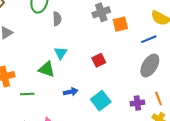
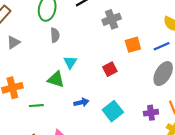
gray semicircle: (57, 19) -> (55, 35), moved
orange square: (120, 24) -> (133, 45), moved

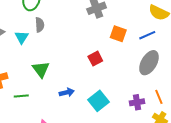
orange square: (133, 45) -> (118, 34), turned 35
cyan triangle: (70, 62) -> (22, 37), moved
green triangle: (56, 79) -> (41, 69), turned 36

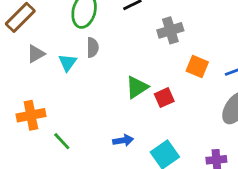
green triangle: (41, 69) -> (137, 87), moved, turned 30
green line: (21, 96) -> (62, 141), turned 48

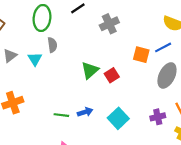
orange square: (197, 66) -> (141, 55), moved
green line: (62, 141) -> (61, 115), moved, turned -32

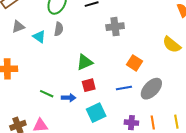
blue line: (163, 47) -> (124, 88), moved
cyan triangle: (35, 59) -> (39, 37), turned -40
red square: (112, 75) -> (89, 85), moved

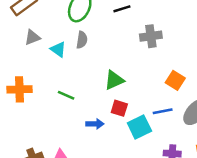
red square: (89, 85) -> (119, 108), turned 32
green line: (47, 94) -> (66, 95), moved
cyan square: (96, 113) -> (139, 127), moved

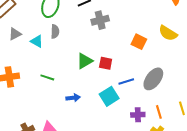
gray cross: (151, 36) -> (100, 20), moved
orange square: (175, 80) -> (139, 42), moved
red square: (119, 108) -> (106, 63), moved

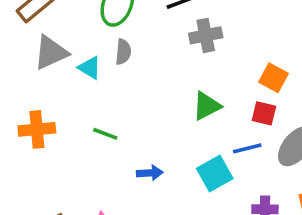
gray triangle: (15, 34) -> (51, 53), size x1.5
green triangle: (85, 61) -> (207, 106), moved
red square: (106, 63) -> (264, 113), moved

